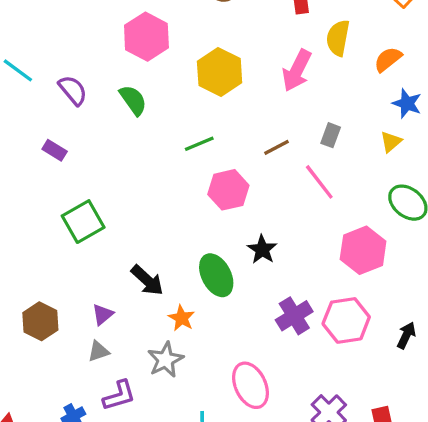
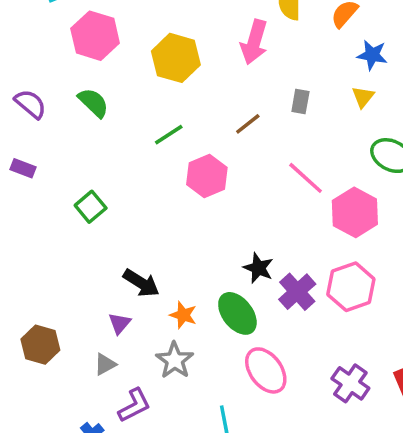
pink line: (319, 182) -> (306, 178), moved
green square: (83, 222) -> (91, 207), moved, size x0.7
black star: (262, 249) -> (258, 268), moved
green ellipse: (216, 275) -> (237, 313), moved
purple triangle: (103, 314) -> (120, 323), moved

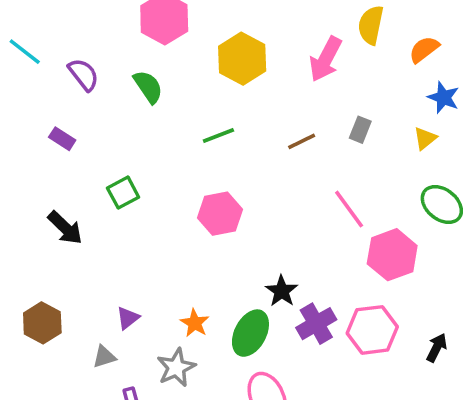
pink hexagon: (207, 176) -> (220, 214), moved
black arrow: (141, 283) -> (65, 228), moved
green ellipse: (237, 313) -> (250, 333), turned 54

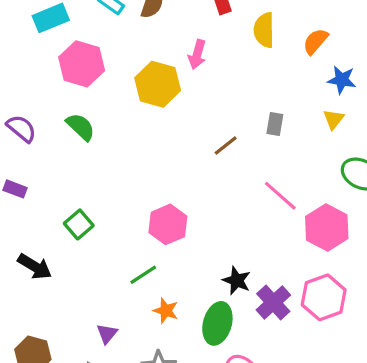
pink arrow: (326, 59) -> (197, 54), moved, size x0.7
green line: (218, 135) -> (143, 275), moved
orange star: (195, 323) -> (166, 311), moved

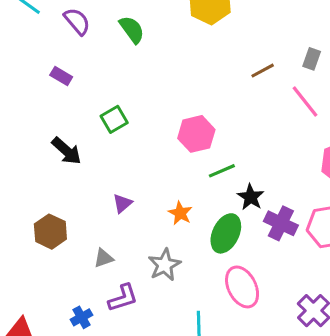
pink line: (280, 196) -> (305, 101), moved
green line: (143, 275) -> (222, 171), moved
purple cross: (273, 302) -> (281, 223), turned -32
purple triangle: (107, 334) -> (122, 203), moved

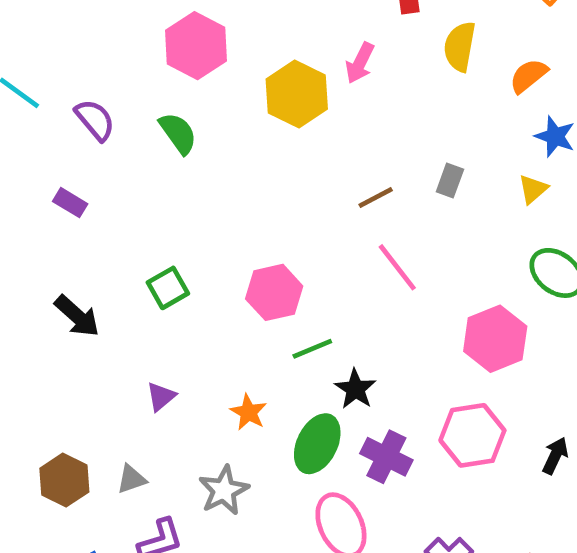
pink line: (305, 101) -> (397, 267), moved
green square: (114, 119) -> (168, 288), moved
purple cross: (281, 223) -> (386, 457), moved
brown hexagon: (50, 232) -> (64, 480), moved

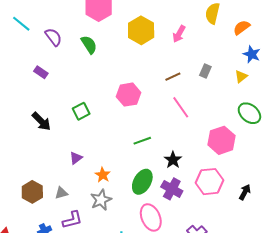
pink arrow: (360, 63) -> (179, 34), moved
pink hexagon: (274, 292) -> (128, 95), moved
black star: (355, 389) -> (173, 160), moved
orange star: (249, 412) -> (103, 175), moved

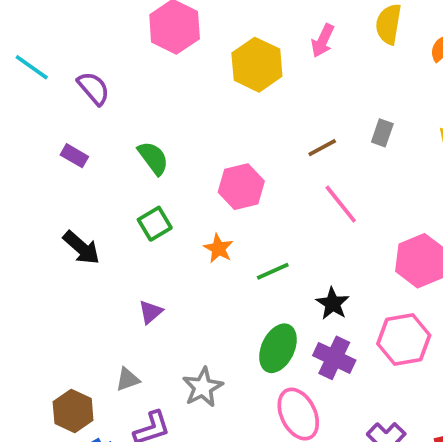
pink arrow: (179, 34) -> (323, 41), moved
green semicircle: (89, 45) -> (153, 158), moved
orange star: (103, 175) -> (218, 248), moved
brown hexagon: (32, 192) -> (73, 411), moved

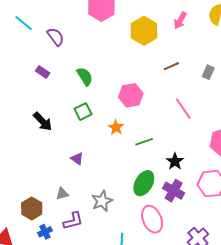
brown line: (322, 148) -> (171, 66), moved
purple triangle: (151, 312) -> (77, 159), turned -48

